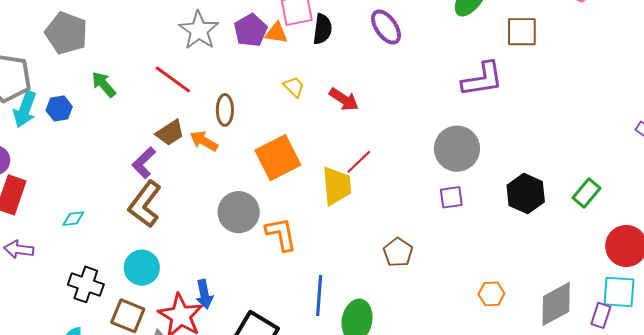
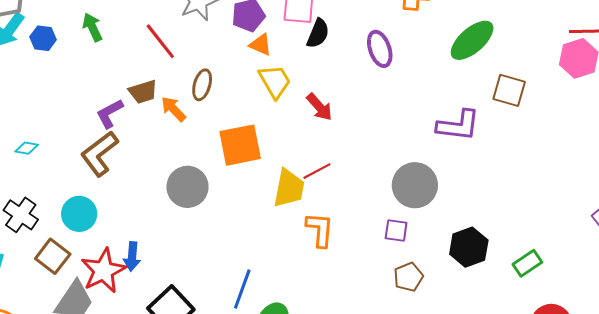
orange triangle: (276, 33) -> (261, 45), moved
yellow trapezoid: (294, 87) -> (275, 81), size x1.6
orange L-shape: (281, 234) -> (320, 230), moved
brown pentagon: (398, 252) -> (408, 277), moved

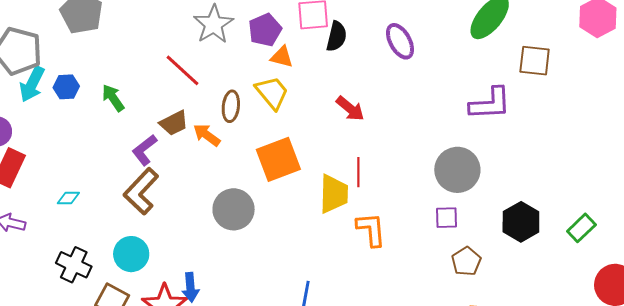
green arrow: (92, 27) -> (113, 98), moved
yellow trapezoid: (275, 81) -> (272, 93), moved
red line: (317, 171) -> (358, 172), turned -52

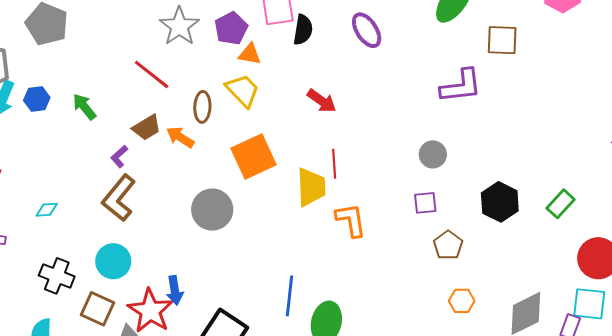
purple L-shape: (144, 150) -> (119, 156), size x0.7
gray circle: (457, 170) -> (433, 154), size x0.6

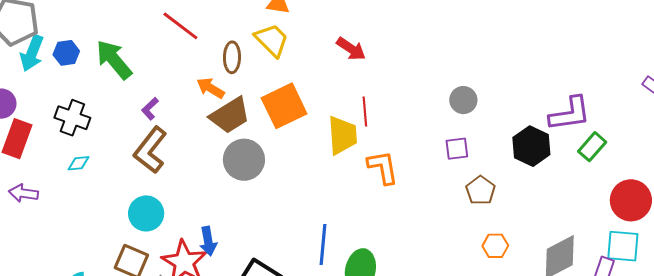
purple L-shape: (461, 86) -> (570, 114), moved
green arrow: (84, 107) -> (114, 60), size x1.5
brown trapezoid: (147, 128) -> (230, 115), moved, size x1.4
black cross: (57, 276) -> (72, 118), moved

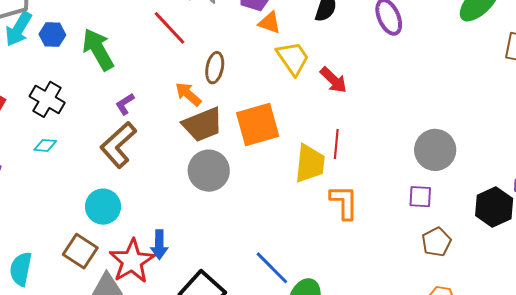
yellow trapezoid: (272, 40) -> (293, 58), moved
gray circle: (463, 100) -> (435, 150), size x1.5
blue line: (323, 244) -> (272, 268), turned -60

